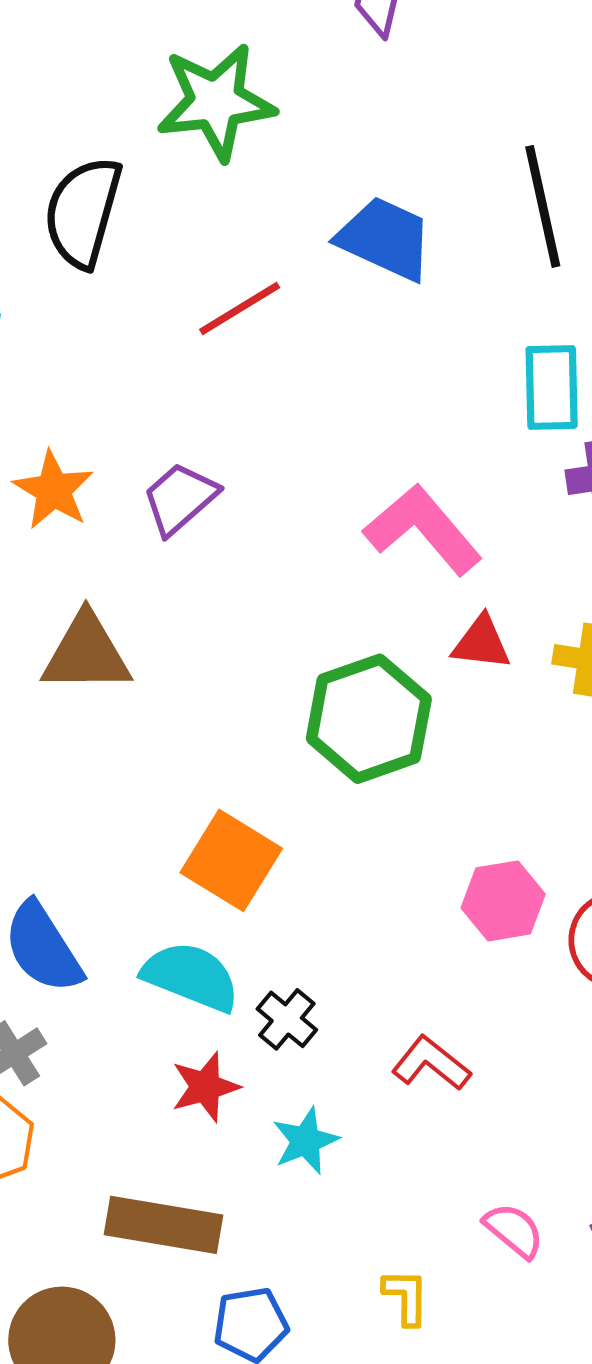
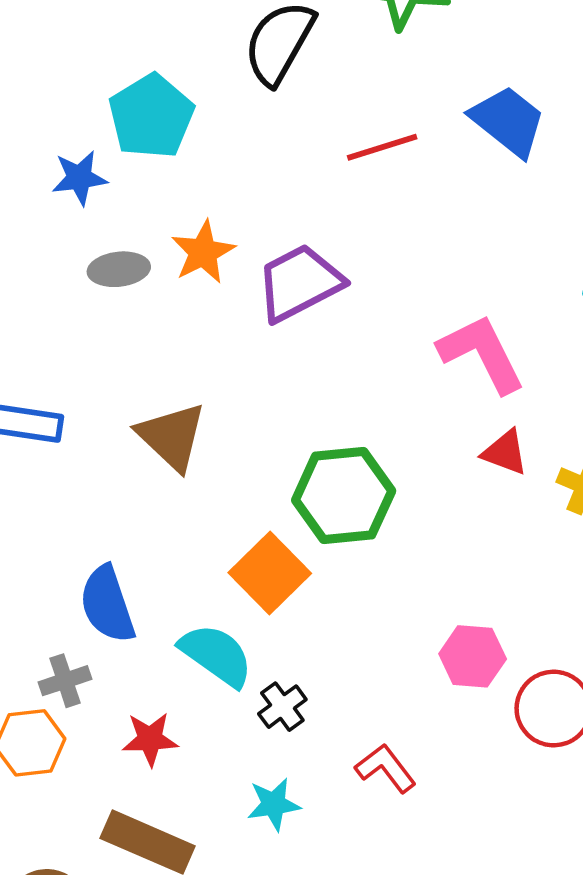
purple trapezoid: (180, 498) -> (299, 283), size x1.4
brown triangle: (86, 653) -> (172, 436), moved, turned 30
green hexagon: (369, 719) -> (344, 496), moved
red star: (205, 1087) -> (150, 739), moved

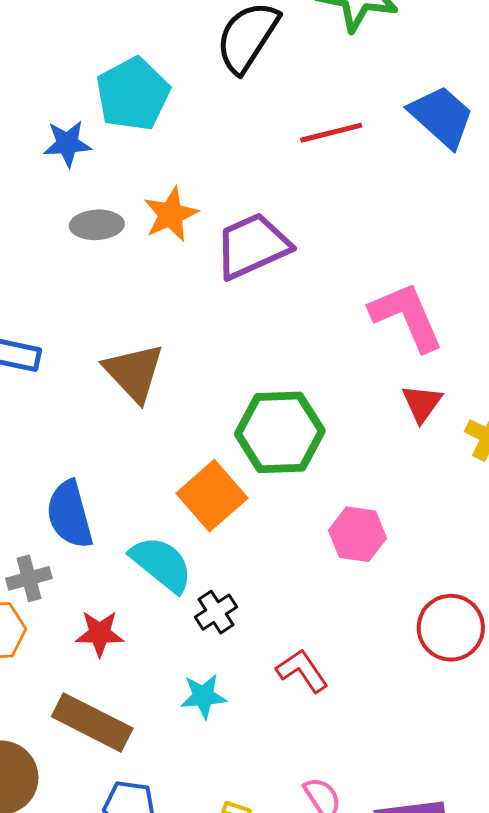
red triangle: (505, 452) -> (422, 403), turned 42
pink hexagon: (473, 656) -> (357, 534), moved

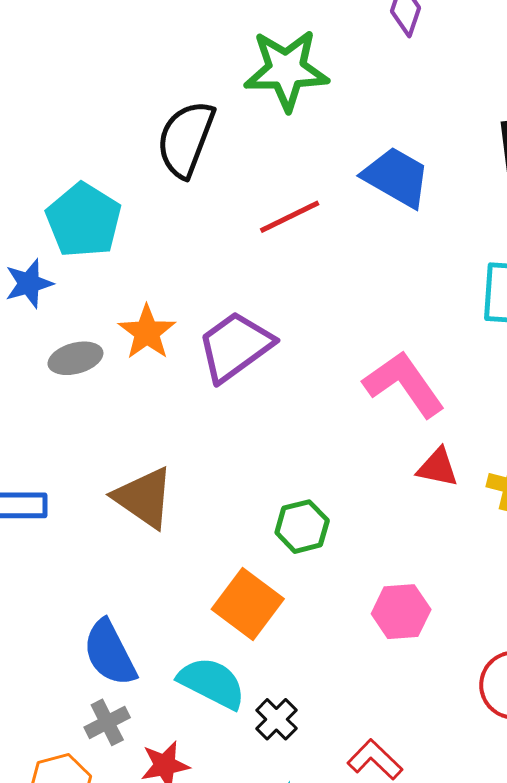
red triangle: (422, 403) -> (438, 467), turned -42
green hexagon: (280, 432) -> (302, 527), size x0.6
gray cross: (29, 578) -> (107, 722), moved

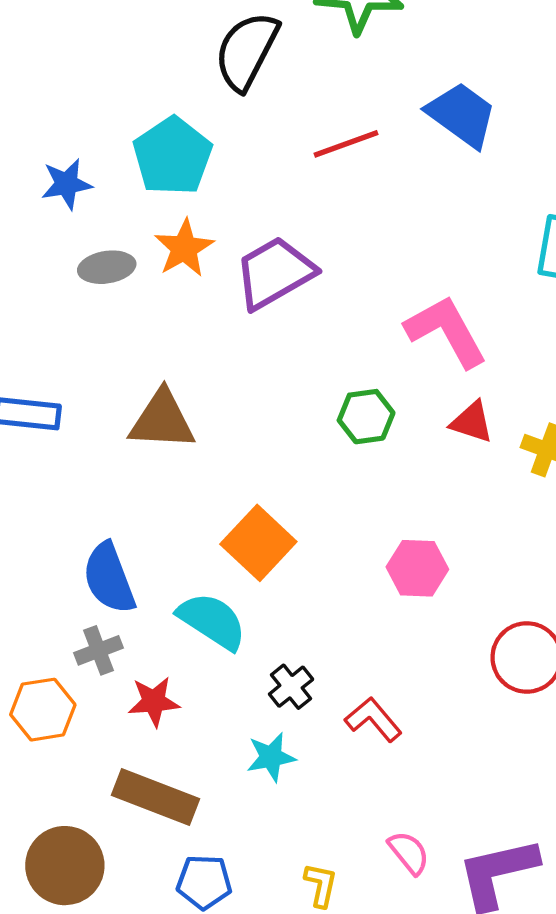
cyan pentagon: (84, 220) -> (173, 156), moved
brown triangle: (144, 498) -> (162, 420), turned -38
green hexagon: (302, 527) -> (366, 417), moved
black cross: (276, 719) -> (291, 687), moved

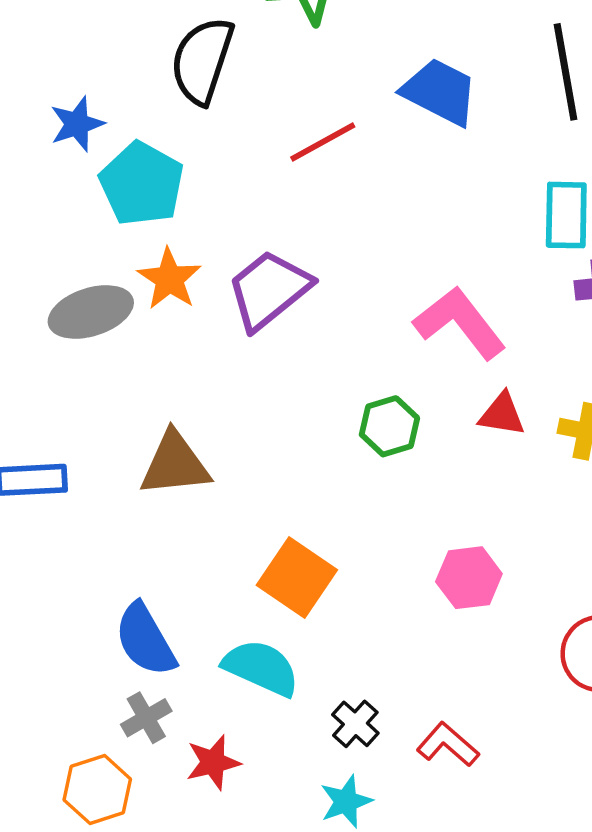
blue star: (67, 184) -> (77, 124), moved
gray ellipse: (107, 267) -> (91, 312), size x1.4

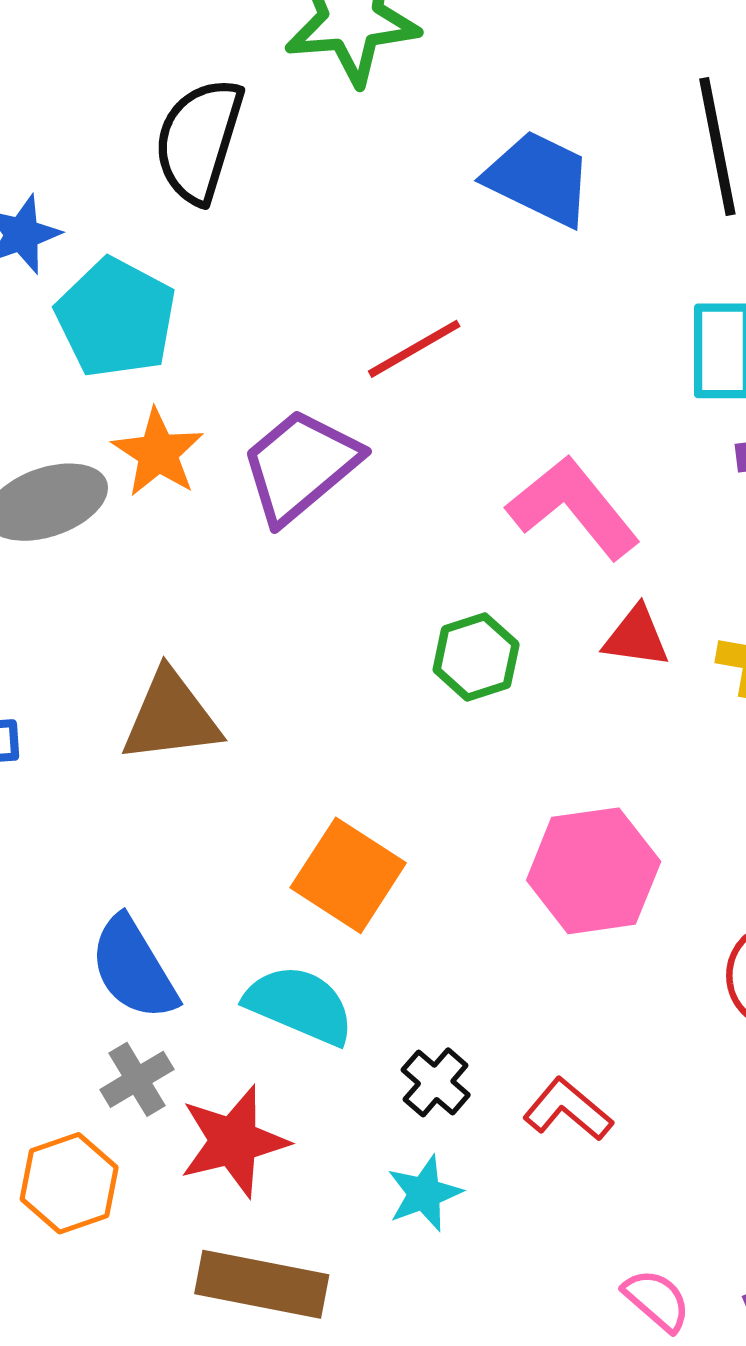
red line: (323, 142) -> (414, 349), moved
pink hexagon: (469, 578) -> (594, 871), size x1.4
red star: (213, 762) -> (234, 1141), size x1.4

